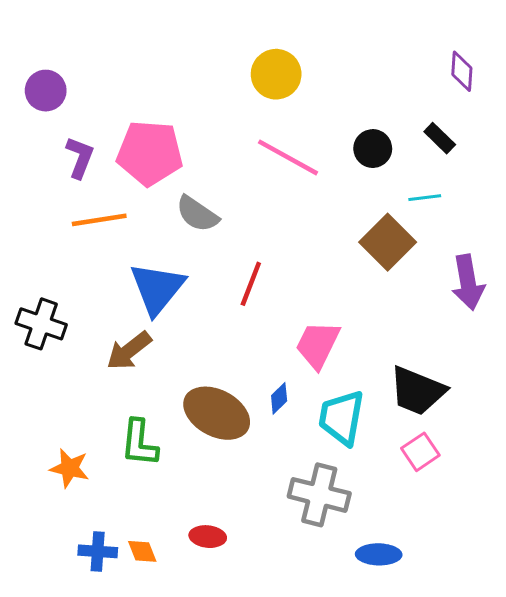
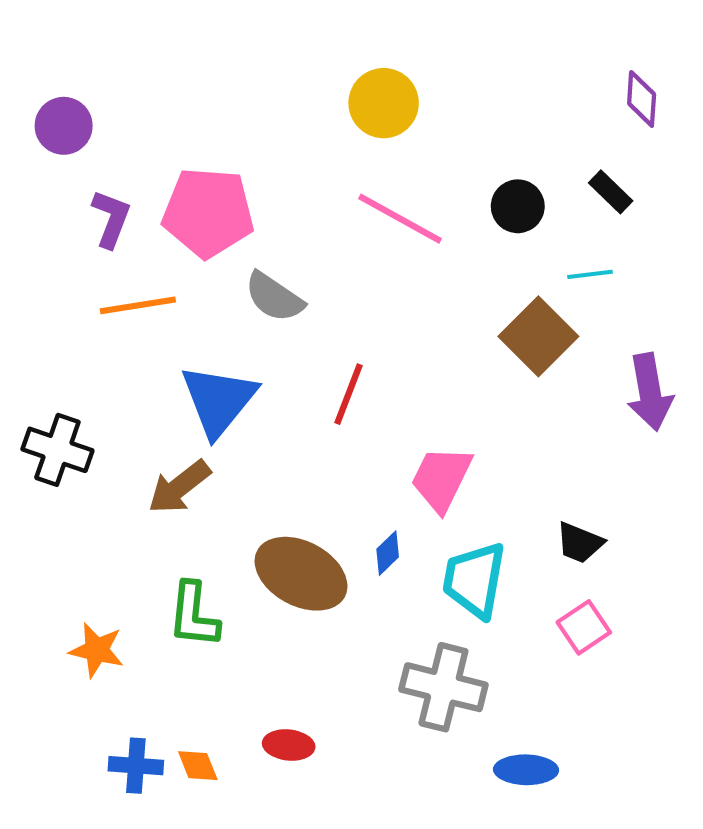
black trapezoid: (417, 391) -> (580, 543), size x0.6

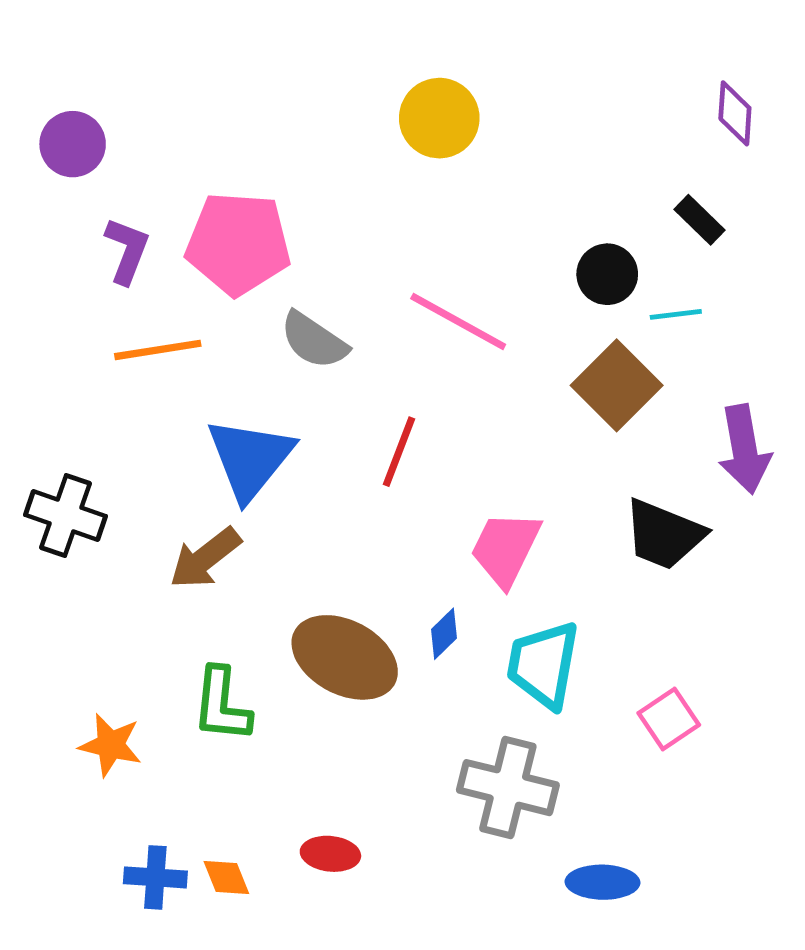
black circle: (518, 206) -> (607, 274), moved
pink line: (400, 219) -> (458, 322), moved
black trapezoid: (580, 543) -> (664, 534), moved, size x1.5

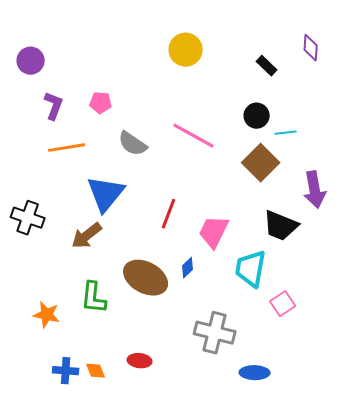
black rectangle: (699, 220) -> (267, 66), moved
pink pentagon: (238, 243) -> (101, 103), size x0.5
red line: (399, 452) -> (169, 214), moved
cyan trapezoid: (543, 665) -> (251, 269), moved

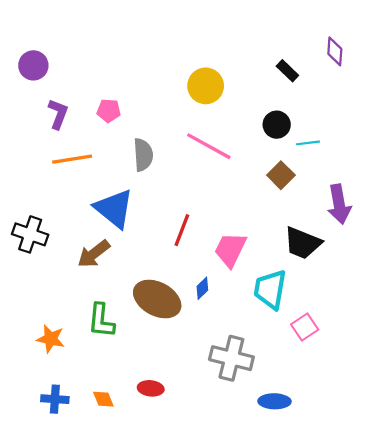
yellow circle: (186, 50) -> (206, 86), moved
gray semicircle: (133, 144) -> (143, 155), turned -128
brown square: (261, 163) -> (281, 175), size x0.7
blue triangle: (106, 194) -> (114, 209), turned -30
blue cross: (66, 371) -> (55, 399), moved

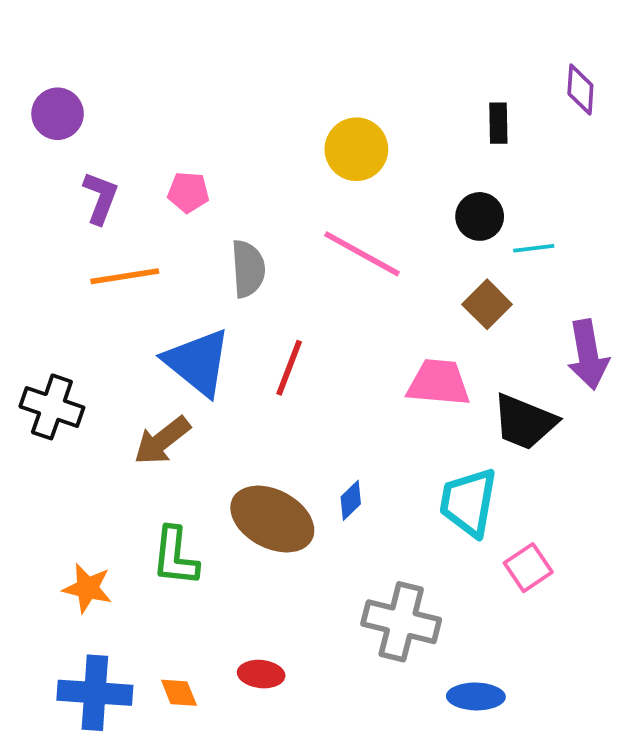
black rectangle: (287, 71) -> (498, 123), turned 45
red line: (182, 230) -> (289, 368), moved
pink trapezoid: (230, 250) -> (439, 383), moved, turned 69
blue cross: (55, 399) -> (95, 693), size x1.5

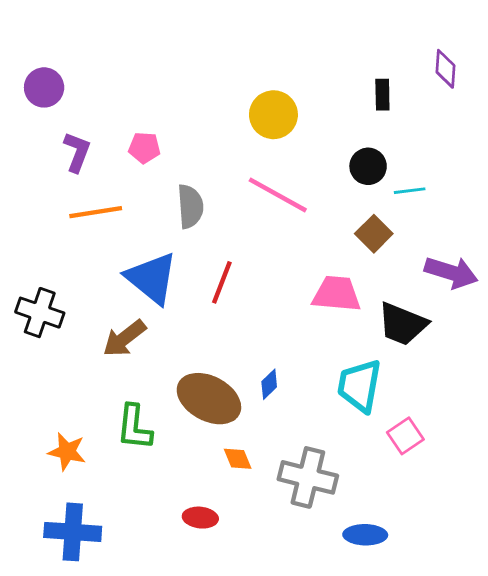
purple arrow: (588, 355) -> (451, 272), turned -63
orange diamond: (179, 693) -> (238, 459), moved

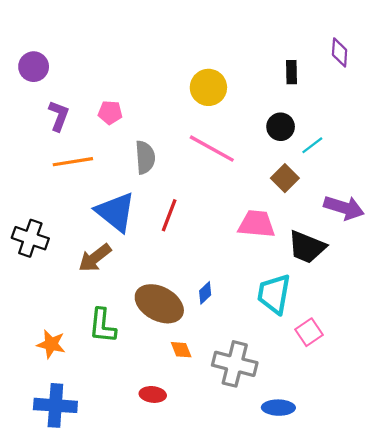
cyan line: (410, 191) -> (312, 145), turned -30

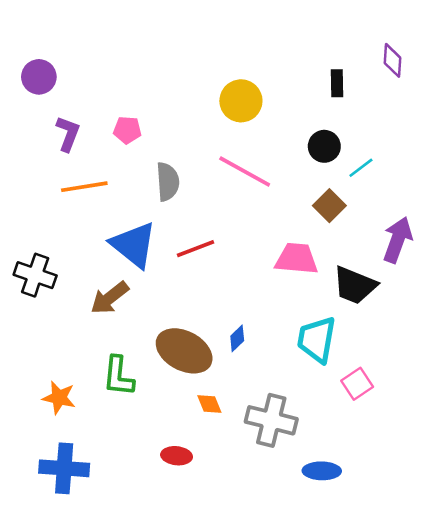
purple arrow: (344, 208) -> (398, 240), turned -87
red line: (169, 215) -> (195, 249), turned 48

